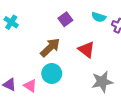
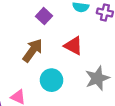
cyan circle: (52, 74) -> (51, 80), moved

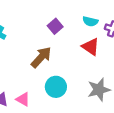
red triangle: (73, 46) -> (91, 47), moved

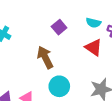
brown arrow: (41, 57) -> (45, 57), turned -70

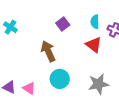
cyan semicircle: (93, 23) -> (95, 22), turned 72

